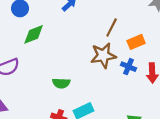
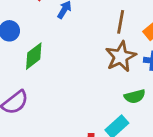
green semicircle: (61, 83) -> (135, 96), moved

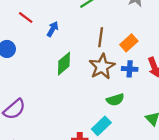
green diamond: (34, 56) -> (64, 64), moved

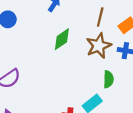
green semicircle: (115, 100) -> (108, 79), turned -77

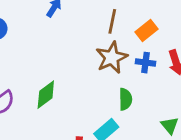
green diamond: (62, 39) -> (46, 95), moved

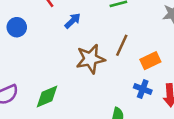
brown star: (112, 58) -> (90, 59), moved

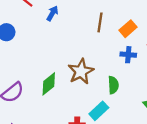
brown star: (90, 59) -> (81, 71), moved

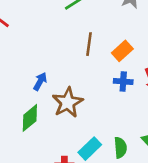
blue arrow: (52, 13) -> (40, 81), moved
green semicircle: (113, 85) -> (120, 148), moved

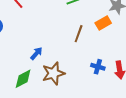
orange rectangle: (122, 51) -> (103, 23), moved

